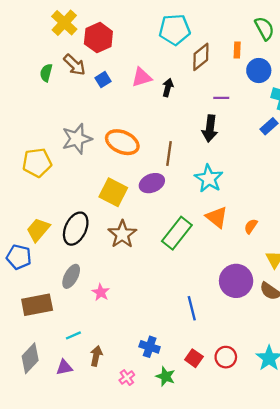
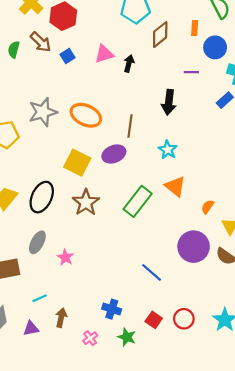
purple line: (221, 98) -> (191, 72), moved
cyan star: (209, 179) -> (168, 150), size x0.7
orange semicircle: (251, 226) -> (208, 207), moved
blue line: (192, 308) -> (152, 272), turned -35

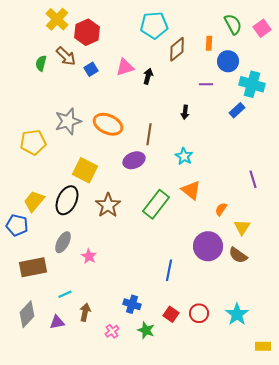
black arrow: (169, 102) -> (185, 112), size x0.6
yellow square: (77, 163) -> (85, 170), moved
blue line: (152, 272) -> (169, 270), turned 60

